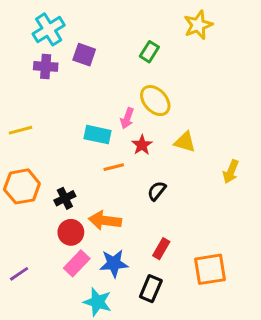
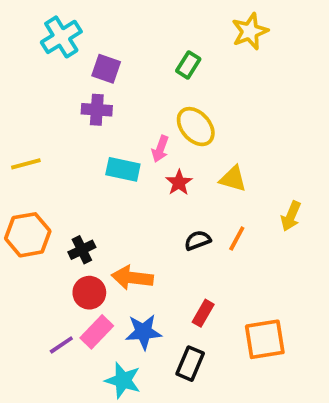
purple cross: (46, 66) -> (97, 110), moved
orange line: (114, 167) -> (237, 239), moved, turned -48
black semicircle: (157, 191) -> (198, 240), turned 30
purple line: (19, 274) -> (61, 345), moved

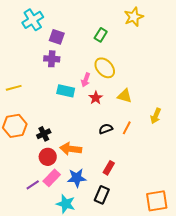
orange square: (265, 339) -> (157, 201), moved

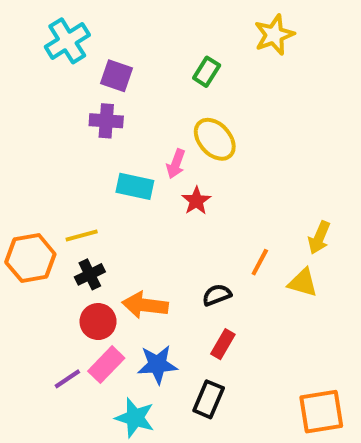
yellow line: (14, 88) -> (82, 236), moved
yellow triangle: (125, 96) -> (303, 283), moved
black semicircle: (106, 129) -> (217, 295), moved

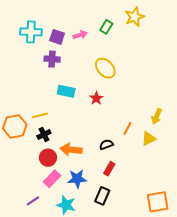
cyan cross: (67, 41) -> (31, 32), moved, turned 35
green rectangle: (207, 72) -> (106, 27), moved
pink arrow: (176, 164) -> (80, 35), moved, turned -128
yellow triangle: (303, 283) -> (149, 139), turned -42
purple line: (67, 379) -> (33, 201), moved

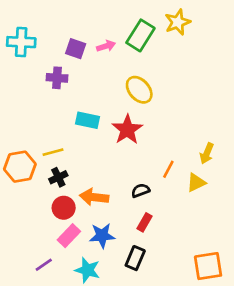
green rectangle: (106, 27) -> (140, 35), size x1.6
cyan cross: (31, 32) -> (21, 42), moved
purple cross: (52, 59) -> (57, 78), moved
red star: (96, 98) -> (127, 130), size x1.6

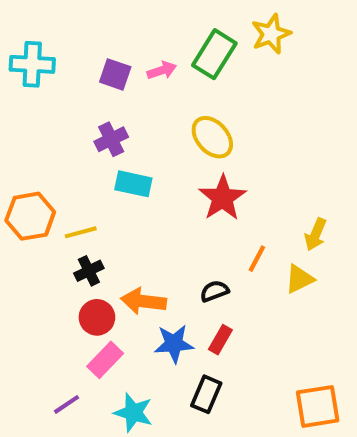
purple cross: (57, 78) -> (111, 139), moved, turned -30
red star: (127, 130) -> (222, 198), moved
orange hexagon: (20, 167) -> (30, 216), moved
blue star: (102, 236) -> (174, 344), moved

